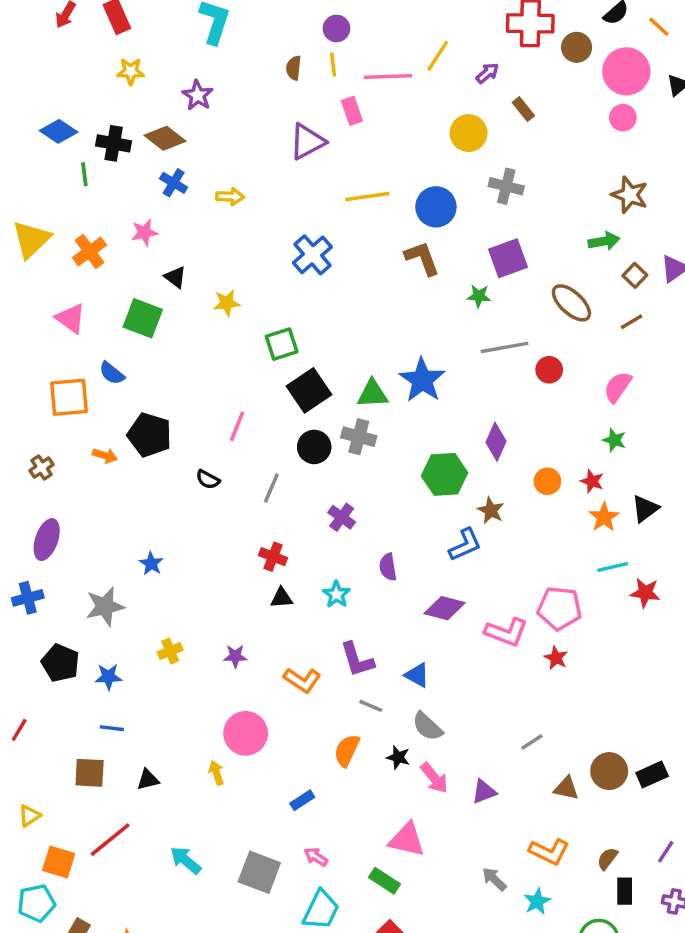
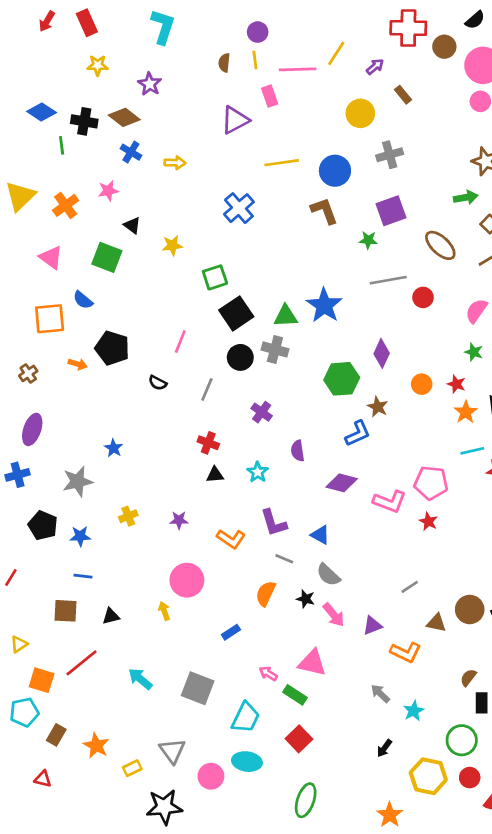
gray cross: (506, 186) -> (390, 155), turned -30
orange L-shape: (549, 852) -> (406, 652), moved
pink arrow: (316, 857) -> (268, 674), moved

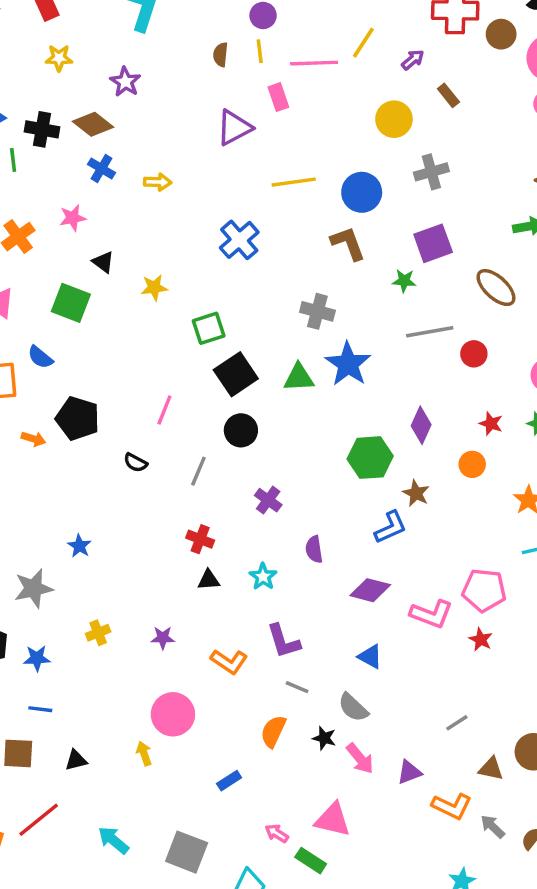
gray cross: (275, 349) -> (317, 311), moved
red star: (456, 384) -> (491, 424), moved
blue triangle: (320, 535) -> (370, 657), moved
gray arrow: (380, 694) -> (493, 827), moved

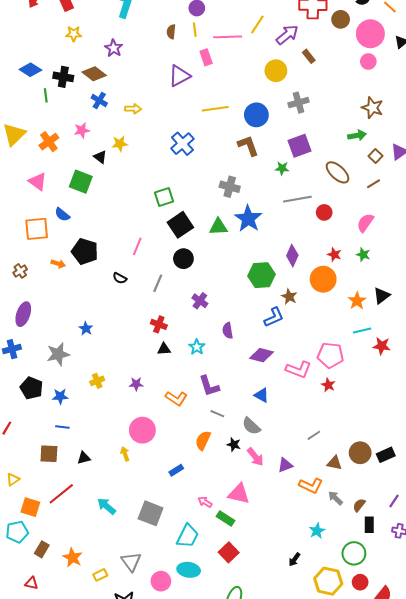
purple arrow: (413, 60) -> (287, 35), size x1.6
yellow star: (154, 288) -> (120, 144), moved
orange circle: (472, 464) -> (323, 279), size x1.6

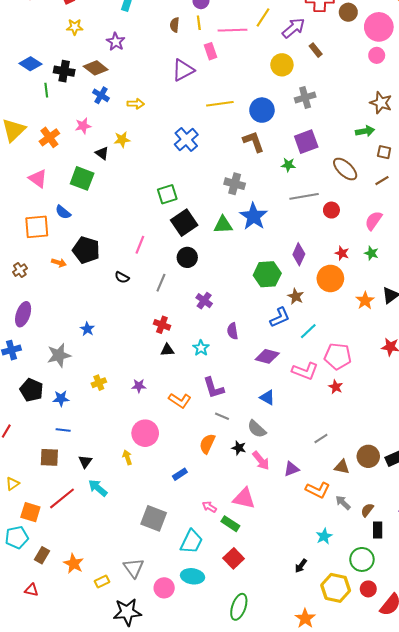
brown square: (376, 156) -> (384, 152), turned -32
cyan line: (362, 331) -> (308, 331), moved, turned -30
black triangle: (84, 458) -> (85, 462), turned -40
cyan arrow: (106, 506) -> (98, 488), moved

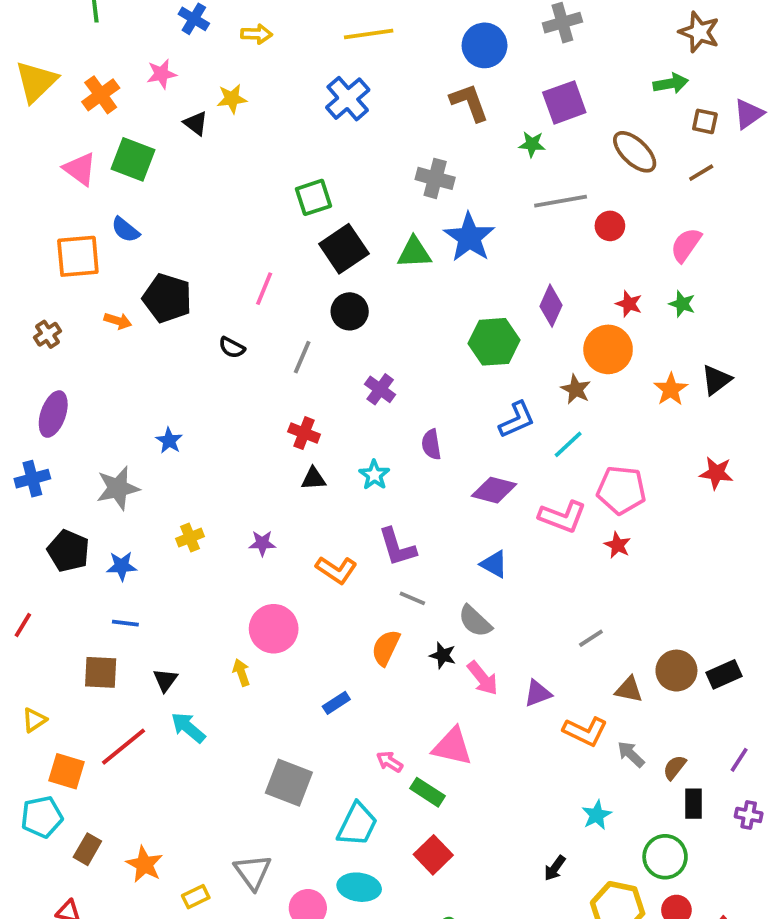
yellow line: (220, 104) -> (369, 34), moved
green square: (82, 178) -> (133, 159), moved
brown star: (296, 296) -> (576, 389), moved

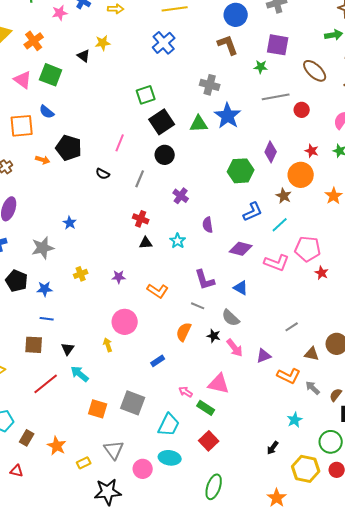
pink star: (162, 74) -> (60, 13), moved
purple square: (564, 102) -> (278, 45), turned 30
red star: (618, 545) -> (322, 273), moved
purple L-shape: (397, 547) -> (205, 280), moved
orange square: (67, 771) -> (98, 409), moved

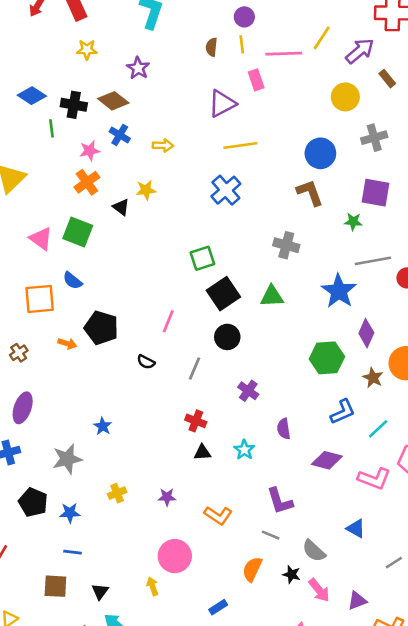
orange cross: (34, 41) -> (87, 182), moved
blue star: (228, 116) -> (339, 291), moved
brown star: (284, 196) -> (373, 378), moved
blue triangle: (241, 288) -> (356, 529), moved

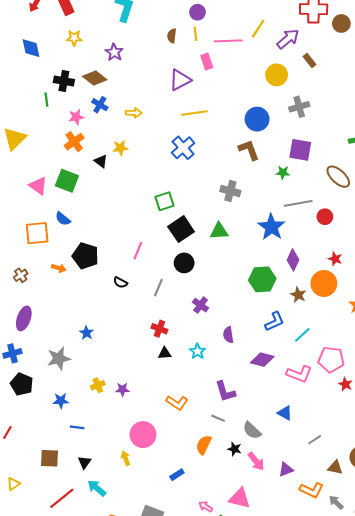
blue diamond: (32, 96) -> (31, 48), moved, turned 45
purple star: (167, 497) -> (122, 389), moved
black pentagon: (33, 502) -> (22, 384), moved
blue line: (72, 552) -> (77, 427), moved

